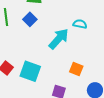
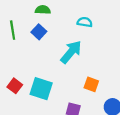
cyan semicircle: (80, 24) -> (85, 22), moved

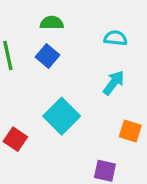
cyan arrow: (71, 52) -> (114, 83), moved, size x0.7
cyan square: (41, 89) -> (62, 116), moved, turned 30

